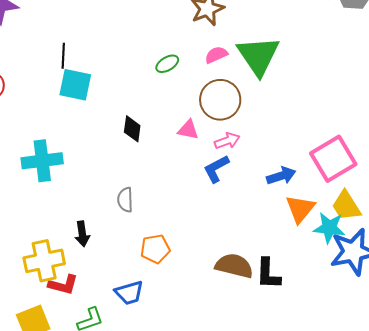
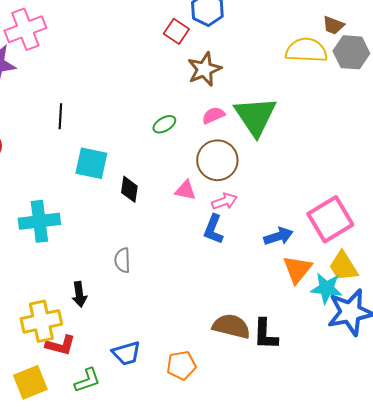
cyan square: (75, 85) -> (91, 163), moved
blue L-shape: (216, 169) -> (213, 229), turned -40
orange pentagon: (155, 249) -> (181, 365), moved

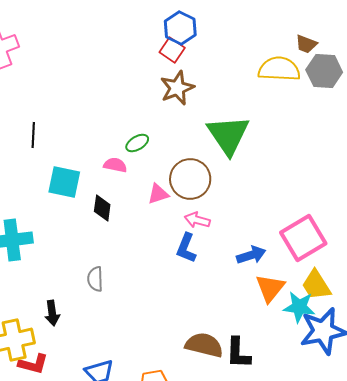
red square: (176, 31) -> (172, 50), moved
pink semicircle: (213, 115) -> (115, 165), moved, turned 35
pink triangle: (185, 190) -> (158, 194), moved, turned -30
pink arrow: (224, 201) -> (197, 220), turned -145

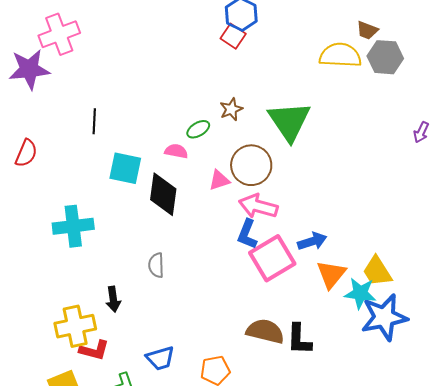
brown star: (177, 88) -> (231, 109), moved, size x0.7
black diamond: (102, 208) -> (163, 194), size x1.6
pink arrow: (197, 220) -> (258, 206), size x1.5
pink square: (303, 238) -> (272, 258), moved

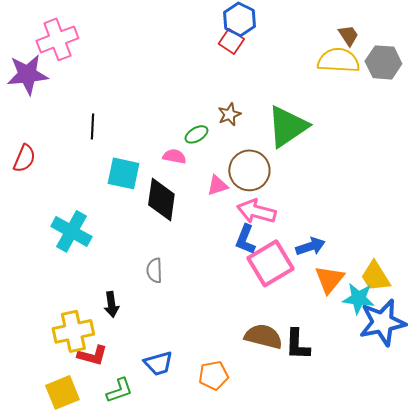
brown trapezoid: (367, 30) -> (348, 35), moved, turned -145
green triangle: (289, 121) -> (287, 126), turned 30
cyan cross: (73, 226) -> (71, 231), turned 36

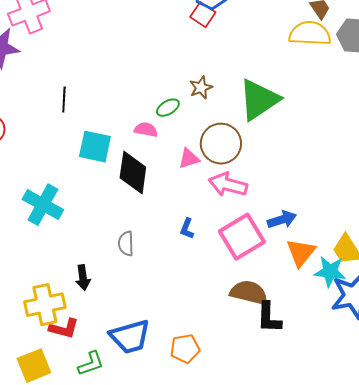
blue L-shape: (245, 239) -> (187, 229), moved, size x0.7
brown semicircle: (263, 336) -> (249, 293), moved
blue trapezoid: (158, 363) -> (130, 337), size x1.4

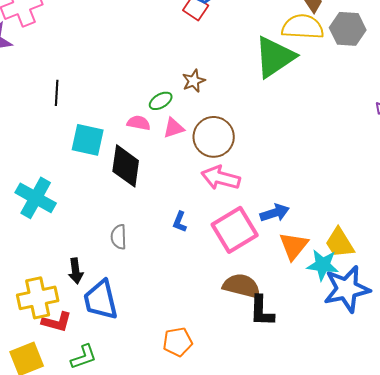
green triangle: (259, 100) -> (275, 57), moved
pink triangle: (189, 159) -> (174, 128), moved
blue trapezoid: (130, 337) -> (101, 300), moved, turned 93

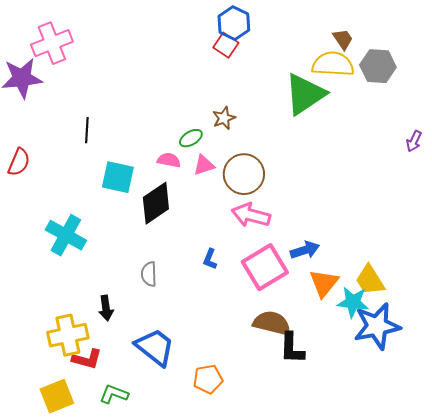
black diamond: (126, 166) -> (156, 203), turned 48
blue trapezoid: (101, 300) -> (155, 347), moved, turned 141
green L-shape: (84, 357) -> (114, 394), turned -140

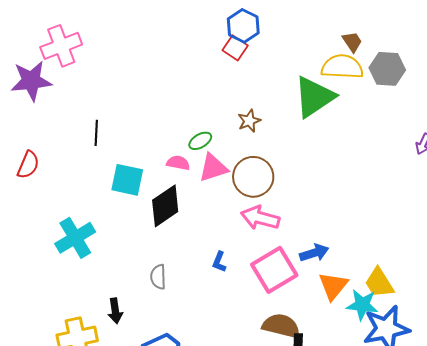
brown star: (224, 118) -> (249, 121), moved
pink triangle: (204, 165) -> (213, 168), size x1.4
cyan cross: (66, 235) -> (75, 238), turned 30

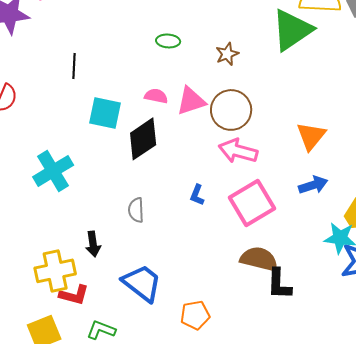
green ellipse: (200, 141) -> (168, 41), moved, turned 35
blue arrow: (314, 253) -> (313, 185), moved
orange triangle: (333, 286) -> (311, 136), moved

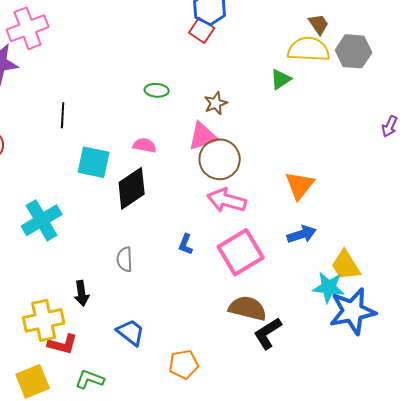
green triangle: (292, 30) -> (281, 79), size x0.5
pink triangle: (191, 101) -> (203, 136), moved
blue trapezoid: (142, 283) -> (131, 332), size x0.7
black L-shape: (279, 284) -> (268, 333), turned 56

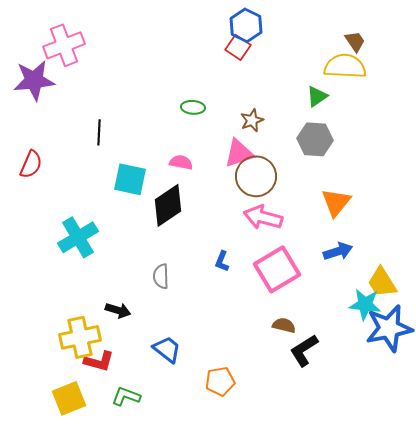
gray hexagon: (354, 51) -> (315, 139), moved
black arrow: (82, 293) -> (118, 310), turned -65
brown semicircle: (248, 308) -> (284, 325), size x0.6

